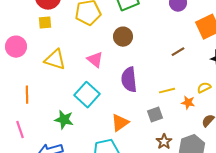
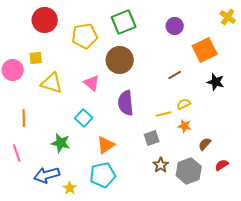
yellow square: (45, 23) -> (36, 58), moved
brown circle: (123, 37) -> (120, 60), size x1.4
yellow semicircle: (204, 88) -> (184, 104), moved
cyan square: (87, 95) -> (84, 118), size x0.7
orange triangle: (120, 123) -> (106, 145), moved

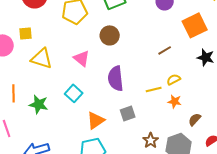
brown circle: (120, 60) -> (110, 35), size x0.7
gray square: (152, 138) -> (128, 113), moved
green star: (61, 143) -> (39, 104), moved

